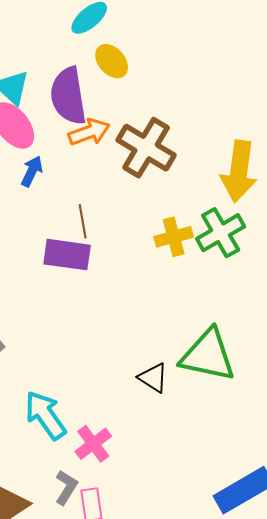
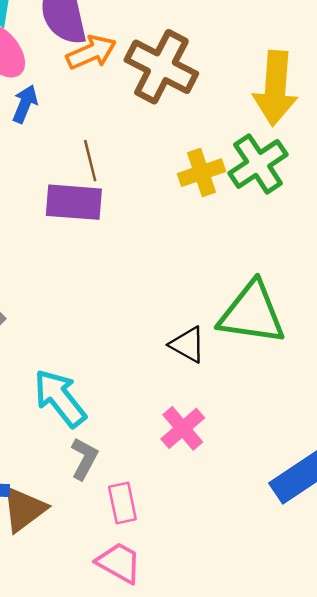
pink cross: (93, 444) -> (183, 428), moved
gray L-shape: (66, 487) -> (84, 459), moved

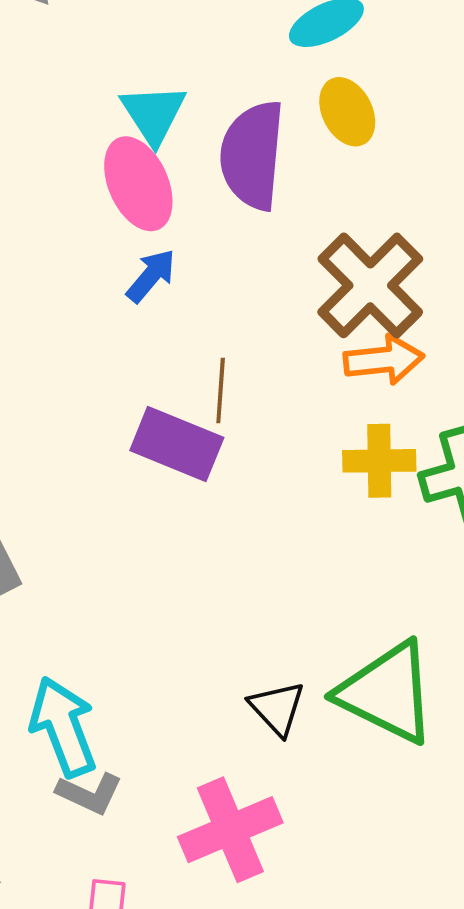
orange arrow: (91, 52) -> (384, 360), moved
pink cross: (183, 428) -> (230, 830), size x1.4
gray L-shape: (84, 459) -> (90, 793), moved, turned 69

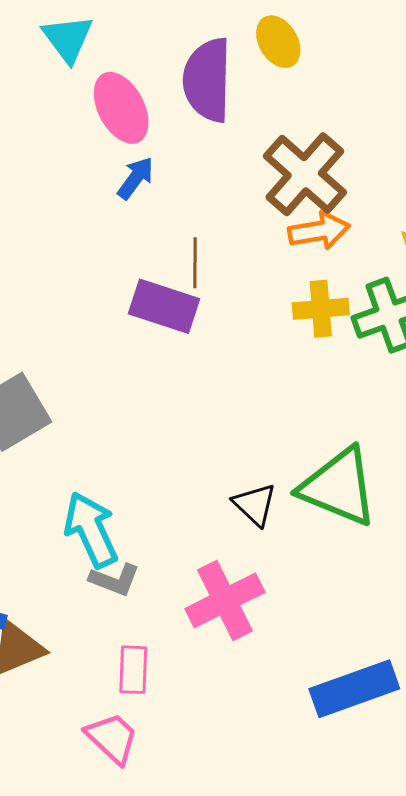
cyan triangle: (153, 114) -> (68, 39), moved

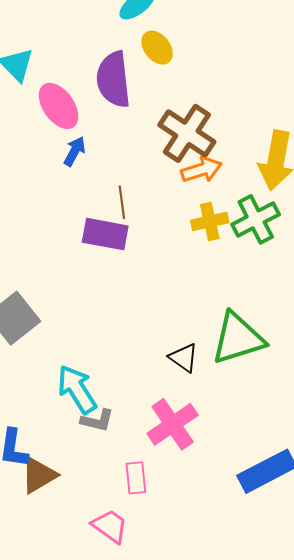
green triangle: (339, 487) -> (238, 338), turned -32
pink rectangle: (133, 670) -> (136, 478), moved

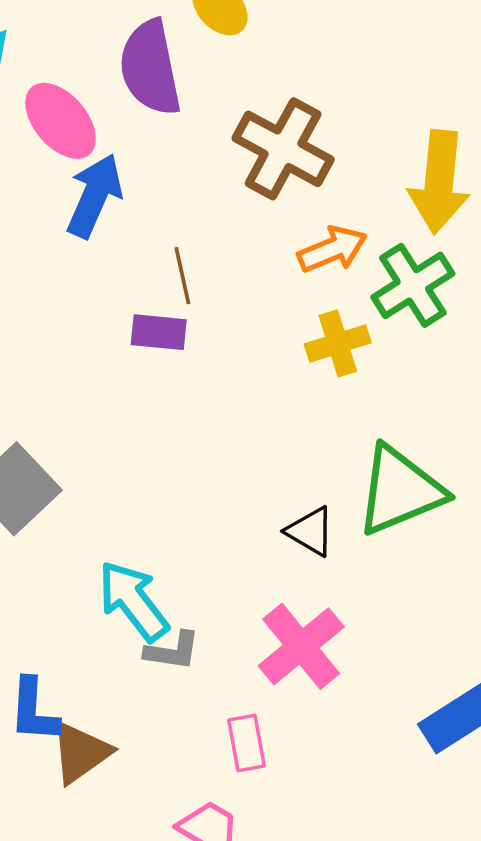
blue arrow: (75, 151) -> (94, 196), size x1.6
orange arrow: (201, 170) -> (332, 249), moved
yellow cross: (210, 221) -> (338, 343), moved
purple rectangle: (105, 234) -> (159, 332), size x0.7

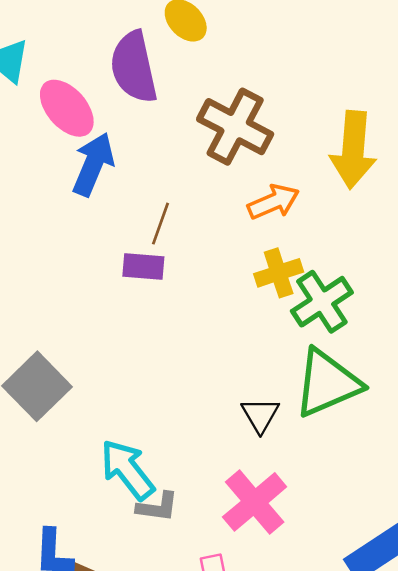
brown line: (182, 276) -> (161, 224), turned 33
green cross: (413, 285) -> (322, 302), moved
black triangle: (310, 531) -> (260, 415), turned 30

